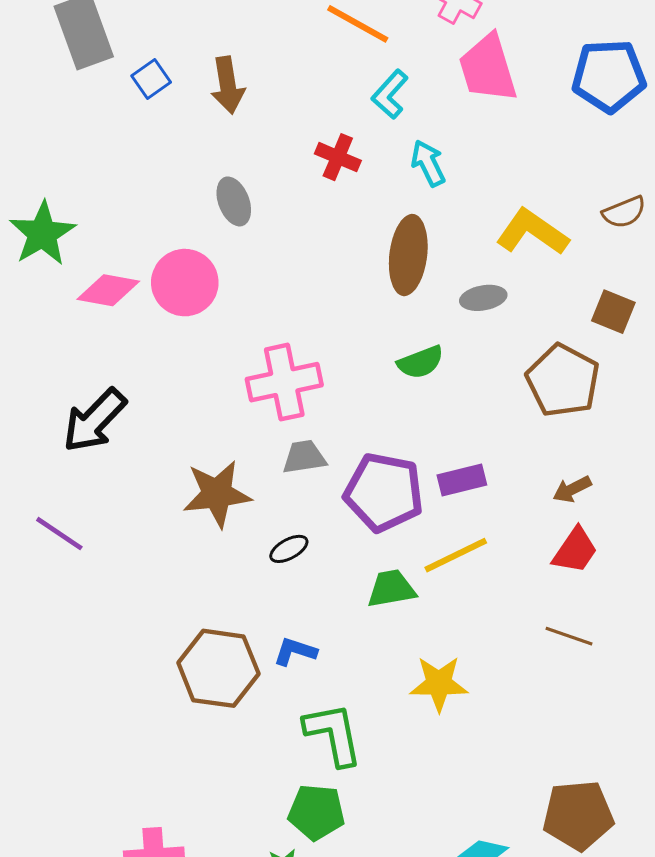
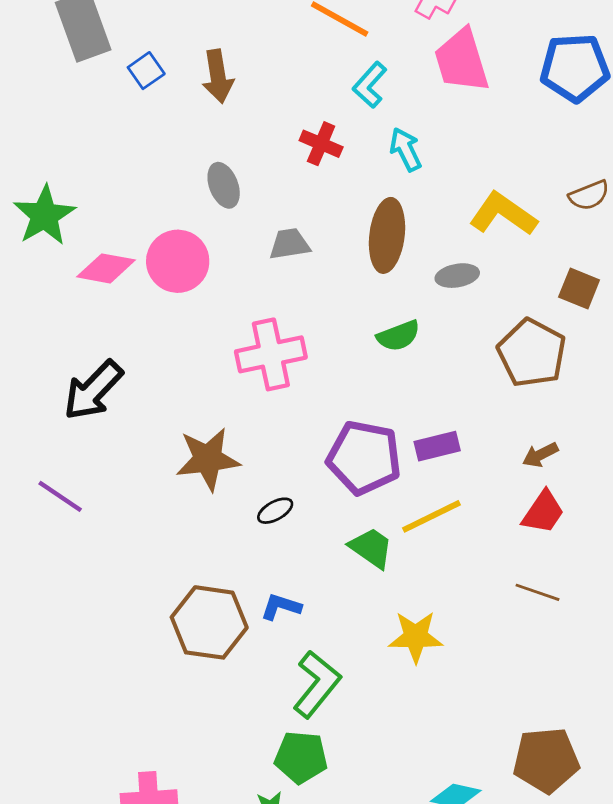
gray trapezoid: (304, 457) -> (289, 244), moved
green trapezoid: (391, 589) -> (371, 548), turned 45
green L-shape: (333, 734) -> (317, 684), turned 50

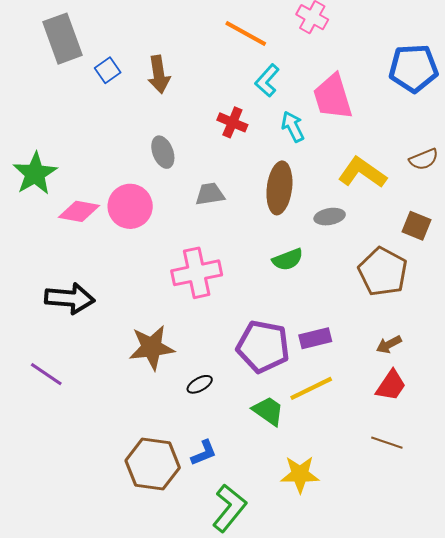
pink trapezoid: (462, 61) -> (333, 97), moved
black arrow: (93, 390) -> (70, 298), turned -129
blue L-shape: (281, 607) -> (204, 453), turned 140

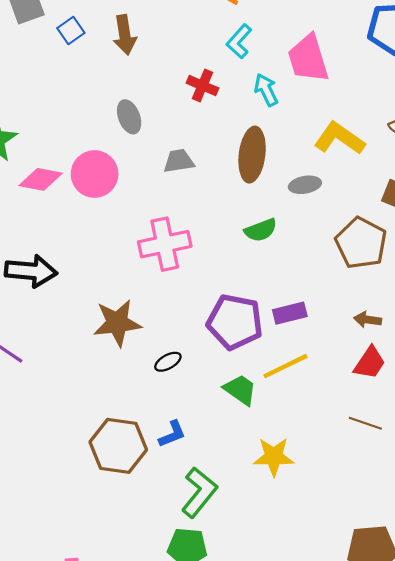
brown arrow: (389, 344) -> (368, 320), turned 35

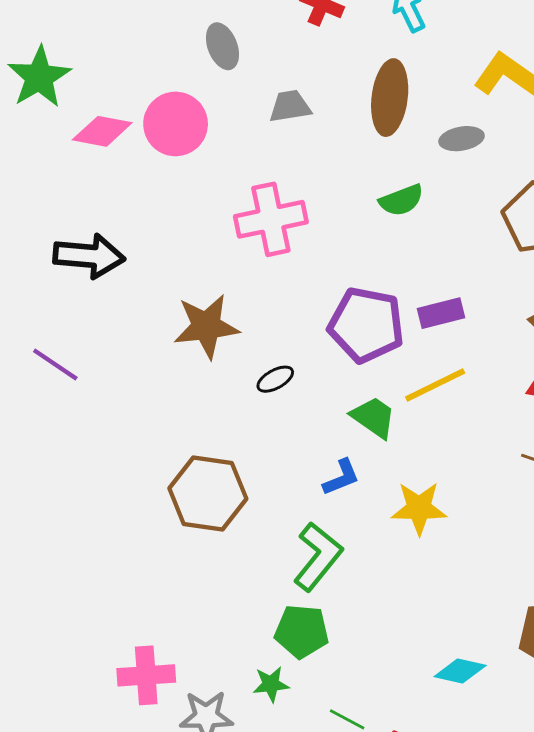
blue L-shape: (172, 434) -> (341, 477), moved

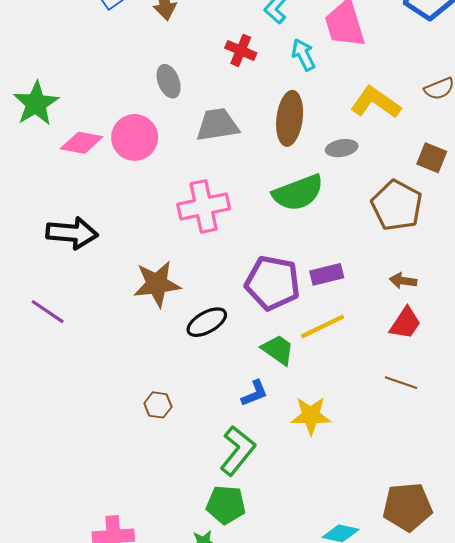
gray trapezoid: (290, 106) -> (217, 125), size x1.4
green semicircle: (401, 200) -> (298, 193), size x1.6
black ellipse: (275, 379) -> (207, 322), size x1.5
brown hexagon: (208, 494) -> (158, 405), size x0.5

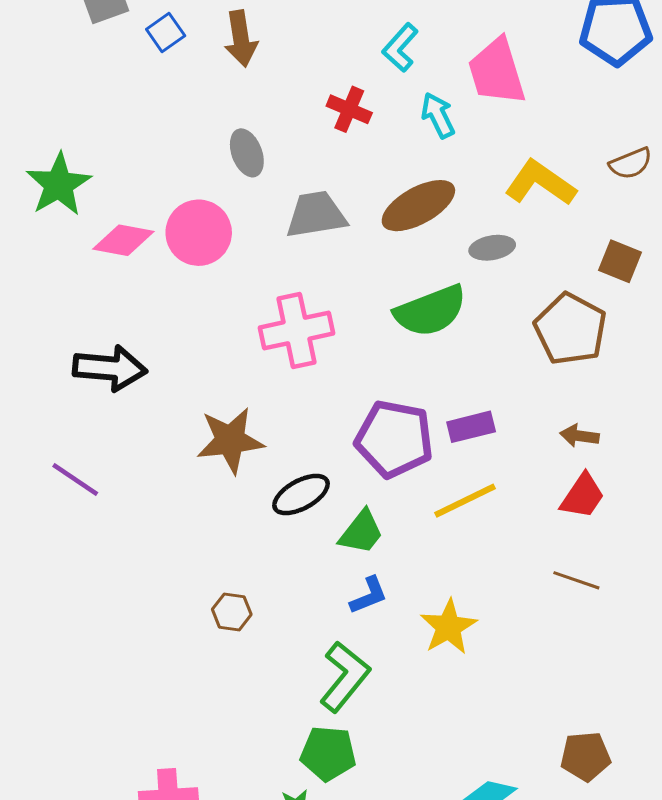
brown ellipse: (290, 118) -> (418, 206), turned 54
green trapezoid: (278, 350) -> (361, 532), moved, turned 93
yellow star: (311, 416) -> (448, 627), turned -30
brown pentagon: (407, 507) -> (585, 756), size x0.7

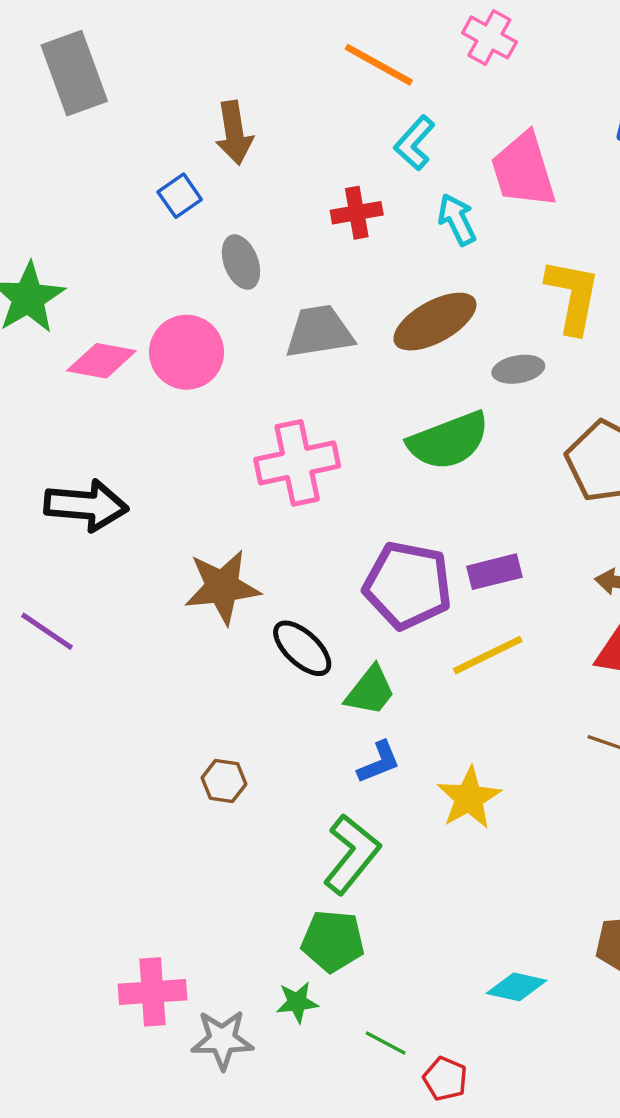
blue square: (166, 33) -> (180, 196), moved
red cross: (349, 109) -> (357, 213), turned -33
yellow L-shape: (540, 183) -> (573, 296), turned 66
black ellipse: (301, 495) -> (302, 648), turned 72

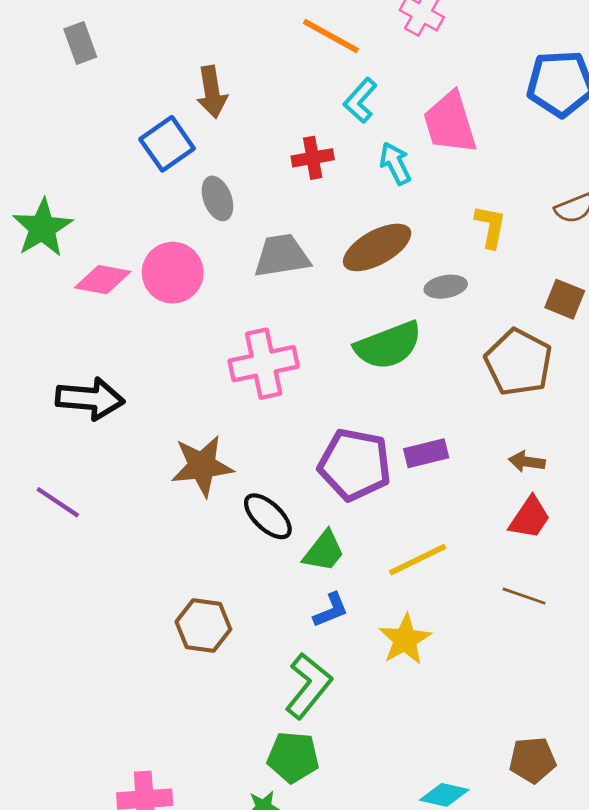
gray rectangle: (74, 73) -> (80, 43), size x0.6
blue square: (180, 196) -> (167, 144), size x1.5
yellow L-shape: (573, 296) -> (490, 226), size x0.7
yellow line: (488, 655) -> (418, 560), moved
brown hexagon: (224, 781) -> (203, 625), size x1.5

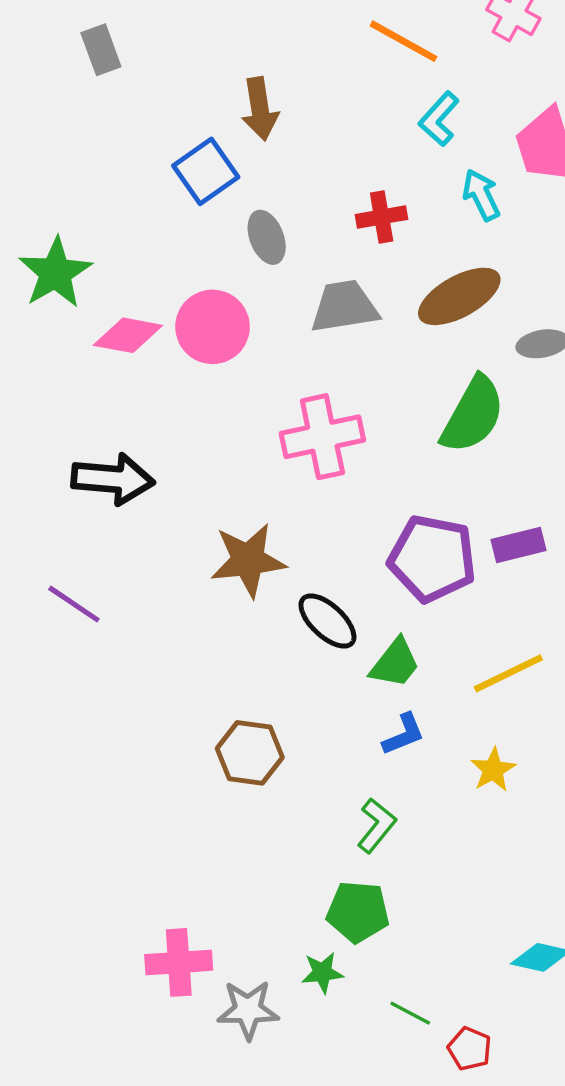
red cross: (313, 158) -> (382, 217), moved
green semicircle: (388, 345) -> (473, 415), turned -40
yellow star: (405, 639) -> (493, 770), size x0.7
green L-shape: (308, 686) -> (376, 826), size x0.7

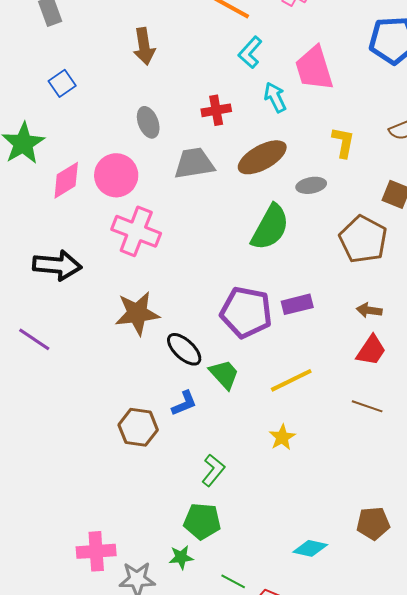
blue square: (206, 171) -> (62, 83), moved, size x0.7
pink diamond: (128, 335) -> (66, 180), turned -42
pink cross: (322, 437) -> (136, 231), moved, turned 33
green trapezoid: (395, 663) -> (224, 374), turned -80
blue L-shape: (404, 734) -> (184, 403), moved

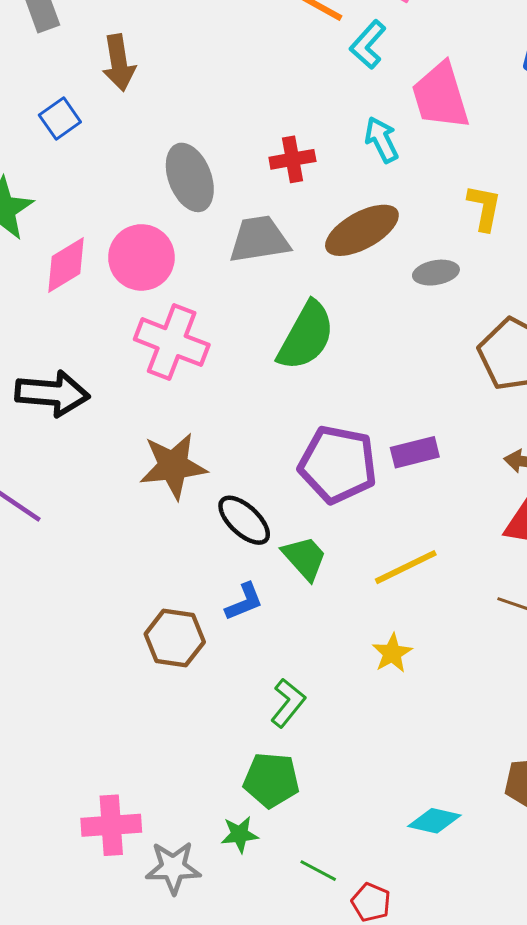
brown arrow: (144, 46) -> (119, 63), moved
cyan L-shape: (250, 52) -> (368, 45), moved
gray ellipse: (148, 122) -> (190, 177), size x1.4
green semicircle: (270, 227) -> (306, 336), moved

